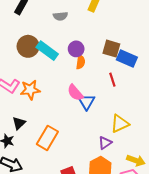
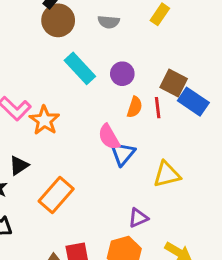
brown circle: (28, 46) -> (58, 20), moved
orange semicircle: (80, 62) -> (135, 107), moved
red line: (112, 80) -> (158, 108), moved
orange star: (30, 90) -> (44, 120), turned 30
yellow triangle: (120, 124) -> (167, 174), moved

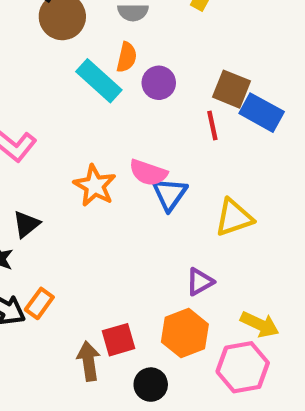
orange semicircle: (135, 107) -> (127, 57), moved
orange star: (44, 120) -> (95, 186), moved
pink semicircle: (109, 137) -> (148, 173), turned -36
orange rectangle: (56, 195) -> (39, 303), moved, size x0.6

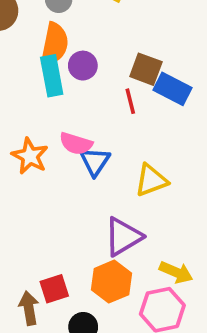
orange semicircle: (127, 57) -> (54, 44), size x1.6
cyan rectangle: (99, 81) -> (52, 76), moved, turned 39
purple triangle: (200, 282) -> (123, 237), size x1.6

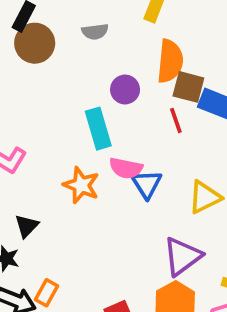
orange semicircle: (54, 44) -> (170, 61), moved
cyan rectangle: (52, 76) -> (98, 129), moved

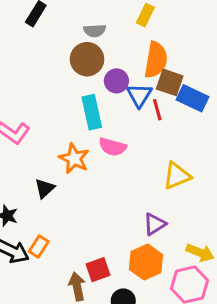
brown circle: (35, 43) -> (87, 59), moved
blue triangle: (147, 184) -> (139, 95), moved
black triangle: (27, 226) -> (45, 188), moved
purple triangle: (182, 256) -> (155, 224), size x0.7

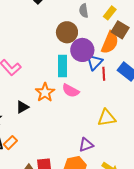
gray semicircle: (95, 31) -> (84, 11), moved, turned 72
purple circle: (116, 81) -> (82, 50), size x1.5
brown square: (170, 82) -> (120, 30), moved

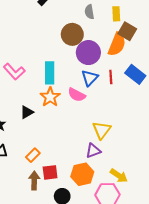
yellow rectangle: (110, 13) -> (116, 14), turned -40
blue triangle: (95, 62) -> (90, 78), moved
cyan rectangle: (62, 66) -> (50, 73), moved
yellow triangle: (107, 118) -> (102, 130), moved, turned -42
orange rectangle: (10, 143) -> (33, 155), moved

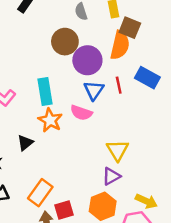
orange rectangle: (33, 155) -> (40, 193), size x1.5

